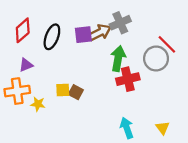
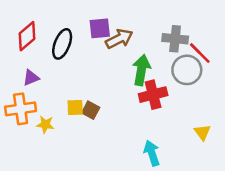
gray cross: (120, 23) -> (175, 39), moved, turned 30
purple square: (83, 35) -> (100, 28), moved
yellow triangle: (163, 128) -> (202, 132), moved

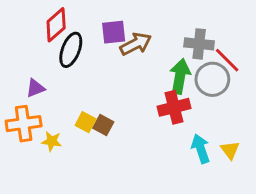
red diamond: (27, 36) -> (56, 25), moved
green arrow: (141, 70) -> (180, 76), moved
yellow square: (75, 108) -> (86, 122), turned 30
cyan arrow: (152, 153) -> (201, 149), moved

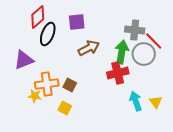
brown arrow: (136, 44) -> (89, 48), moved
purple triangle: (35, 88) -> (24, 60), size x1.5
yellow square: (86, 122) -> (65, 108), moved
orange cross: (24, 124) -> (47, 84), moved

